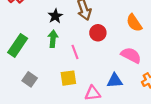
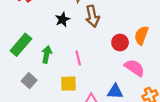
orange semicircle: (134, 23) -> (141, 35), turned 48
red circle: (98, 33) -> (120, 42), moved
green arrow: (53, 39) -> (47, 54), moved

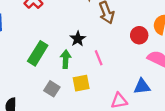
black star: (62, 19) -> (78, 39), moved
yellow square: (69, 84) -> (81, 83), moved

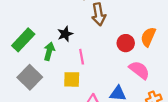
yellow square: (81, 83) -> (72, 79), moved
gray square: (52, 89) -> (30, 77), size x1.5

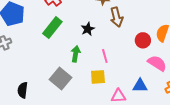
black star: (65, 34) -> (88, 29), moved
green rectangle: (23, 40) -> (52, 28), moved

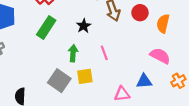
red circle: (143, 40) -> (140, 13), moved
yellow square: (98, 77) -> (85, 76), moved

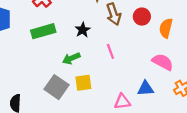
green rectangle: (46, 28) -> (43, 31), turned 40
green arrow: (73, 53) -> (71, 58), turned -119
pink line: (104, 53) -> (110, 51), moved

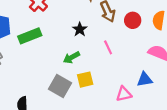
red circle: (142, 17) -> (133, 20), moved
green rectangle: (43, 31) -> (30, 36), moved

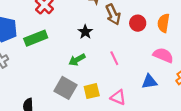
pink line: (108, 47) -> (114, 58), moved
yellow square: (85, 80) -> (92, 91), moved
pink triangle: (124, 94) -> (118, 97), moved, turned 35

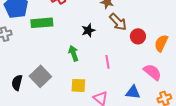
brown arrow: (113, 14) -> (118, 22), turned -36
green arrow: (77, 60) -> (73, 53), turned 84
gray square: (66, 88) -> (40, 76), moved

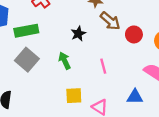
gray square: (40, 76) -> (27, 60), moved

